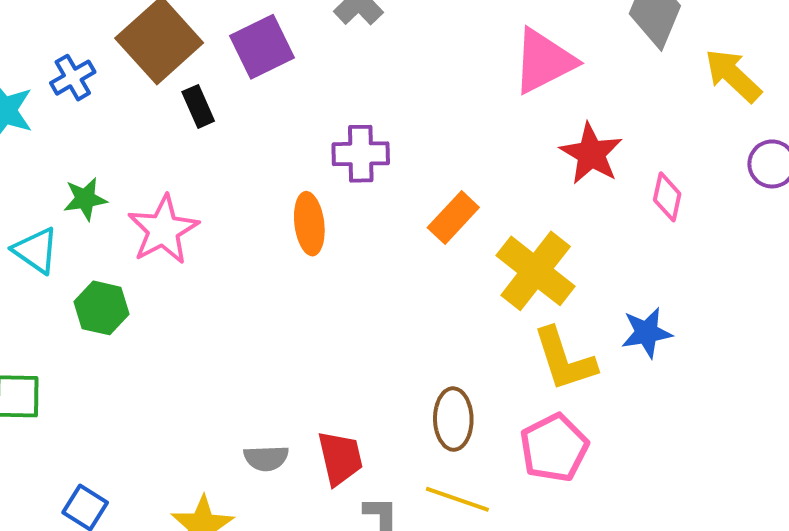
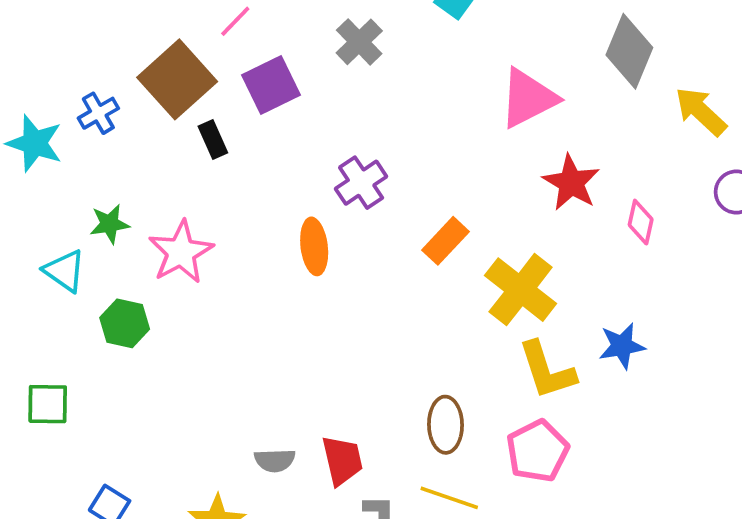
purple cross: (361, 154) -> (361, 183), turned -33

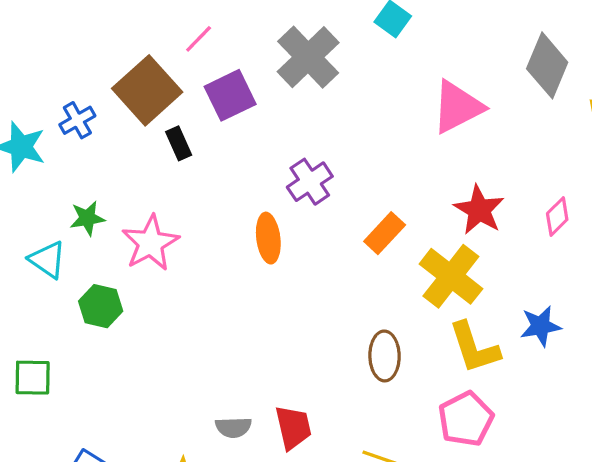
gray cross: (359, 42) -> (308, 57), size x1.5
red star: (571, 183) -> (479, 210), moved
pink diamond: (641, 222) -> (557, 217), turned 33
brown ellipse: (445, 425) -> (385, 356), moved

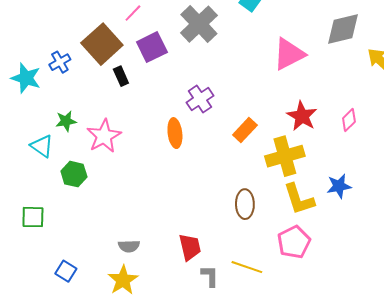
gray diamond: (547, 65) -> (343, 29), turned 54
yellow cross: (451, 276) -> (285, 156), turned 36
gray semicircle: (233, 427) -> (129, 246), moved

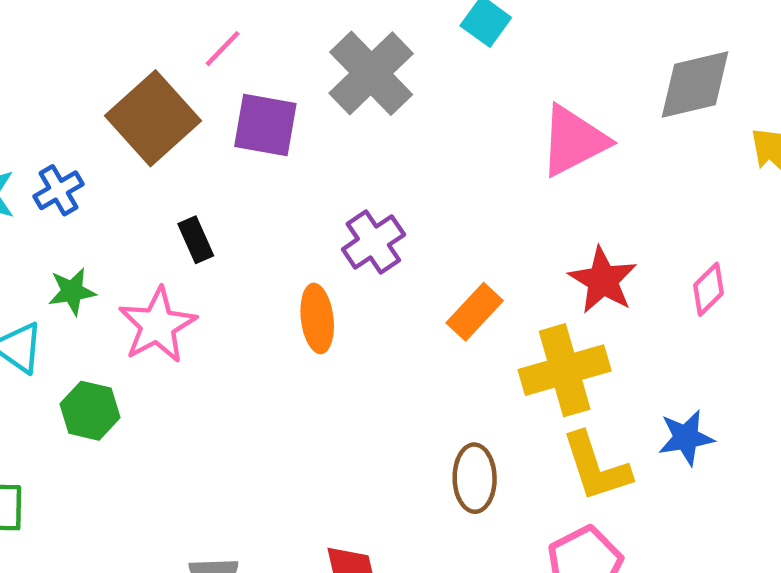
purple square: (152, 47) -> (265, 125), turned 36
blue cross: (60, 62) -> (59, 190), moved
black rectangle: (121, 76) -> (196, 240), moved

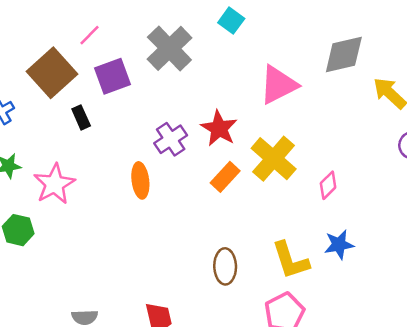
purple square: (265, 125) -> (113, 76), turned -30
black rectangle: (196, 240) -> (81, 117), moved
red star: (603, 280) -> (219, 128), moved
pink diamond: (709, 289) -> (328, 185), moved
yellow cross: (565, 370) -> (274, 159), moved, turned -33

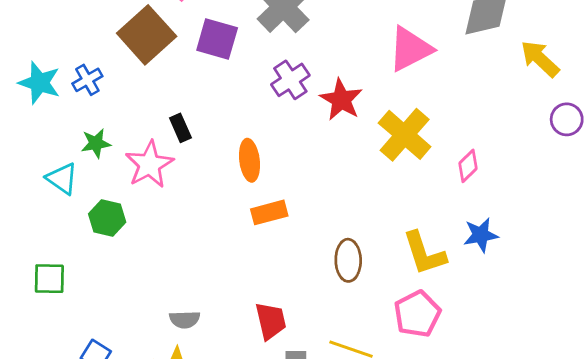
purple square: (113, 76) -> (217, 39), turned 36
black rectangle: (81, 117) -> (180, 128), moved
purple cross: (171, 139) -> (290, 80), moved
orange rectangle: (225, 177) -> (269, 212), moved, turned 32

